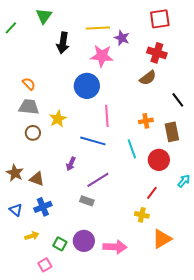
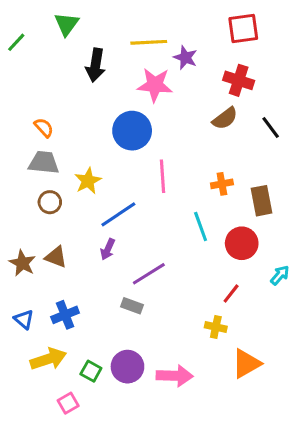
black line: (178, 100) -> (271, 128), moved
blue line: (93, 141) -> (118, 214), moved, turned -50
brown triangle: (37, 179) -> (56, 257), moved
yellow arrow: (32, 236) -> (48, 359), size x1.6

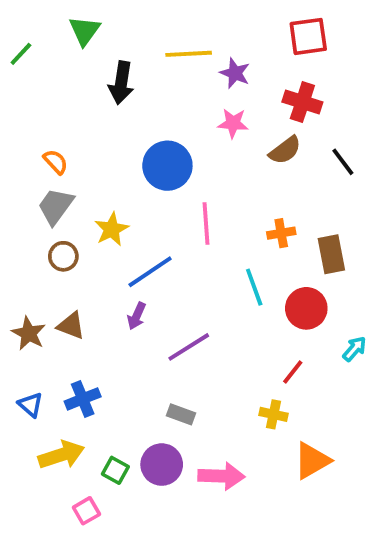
pink star: (155, 85) -> (233, 123), moved, size x0.7
gray trapezoid: (44, 163) -> (56, 206), turned -60
gray rectangle: (132, 306) -> (181, 414), moved

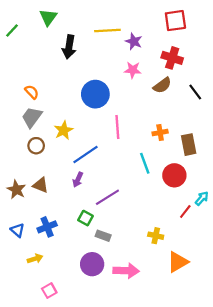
red line: (293, 372) -> (185, 212), moved
yellow arrow: (61, 455) -> (35, 259), size x0.6
green square: (115, 470) -> (85, 218), moved

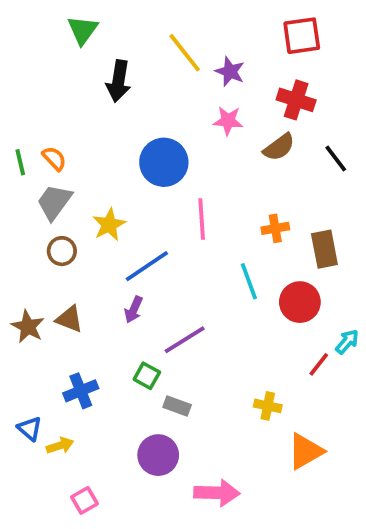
green line: (12, 30) -> (20, 162), moved, turned -56
yellow line: (107, 30) -> (185, 53), turned 55
blue triangle: (17, 230) -> (30, 429), moved
pink arrow: (126, 271) -> (217, 493), moved

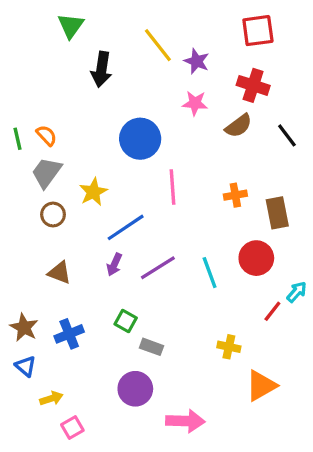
cyan line: (249, 281) -> (210, 273), moved
brown star: (28, 327) -> (24, 327), moved
purple line: (185, 340) -> (158, 268), moved
yellow arrow: (60, 446) -> (51, 398), moved

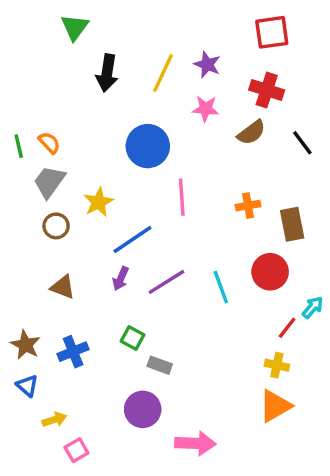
yellow line: (158, 45) -> (163, 73), moved, turned 63
yellow cross: (229, 347) -> (277, 365), moved

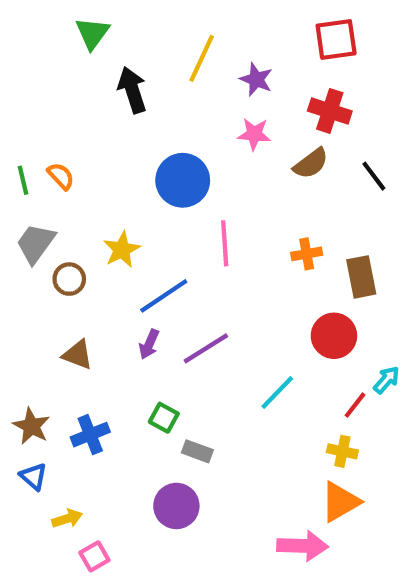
black arrow: (107, 73) -> (132, 90), turned 153
yellow line: (163, 73) -> (202, 58), moved
gray trapezoid: (49, 182) -> (36, 243), moved
cyan line: (221, 287) -> (277, 392), moved, turned 64
pink arrow: (195, 443) -> (302, 546), moved

